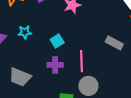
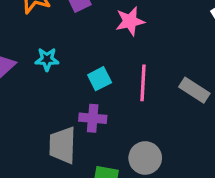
pink line: (82, 61) -> (143, 83), moved
gray trapezoid: (20, 77) -> (63, 145), moved, turned 65

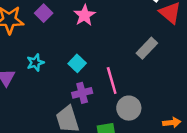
pink line: (143, 83) -> (112, 80), moved
gray rectangle: (194, 90) -> (147, 48), turned -60

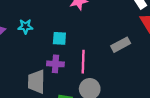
cyan square: (77, 63) -> (59, 38), turned 32

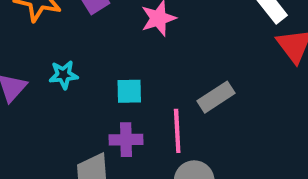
gray rectangle: (121, 45) -> (216, 97), moved

